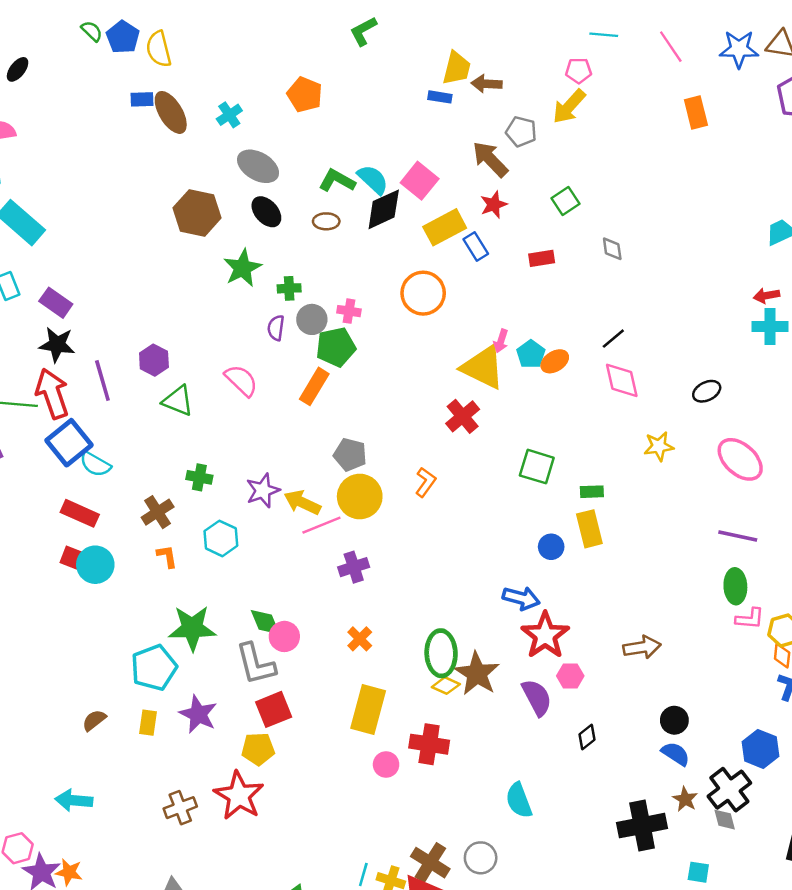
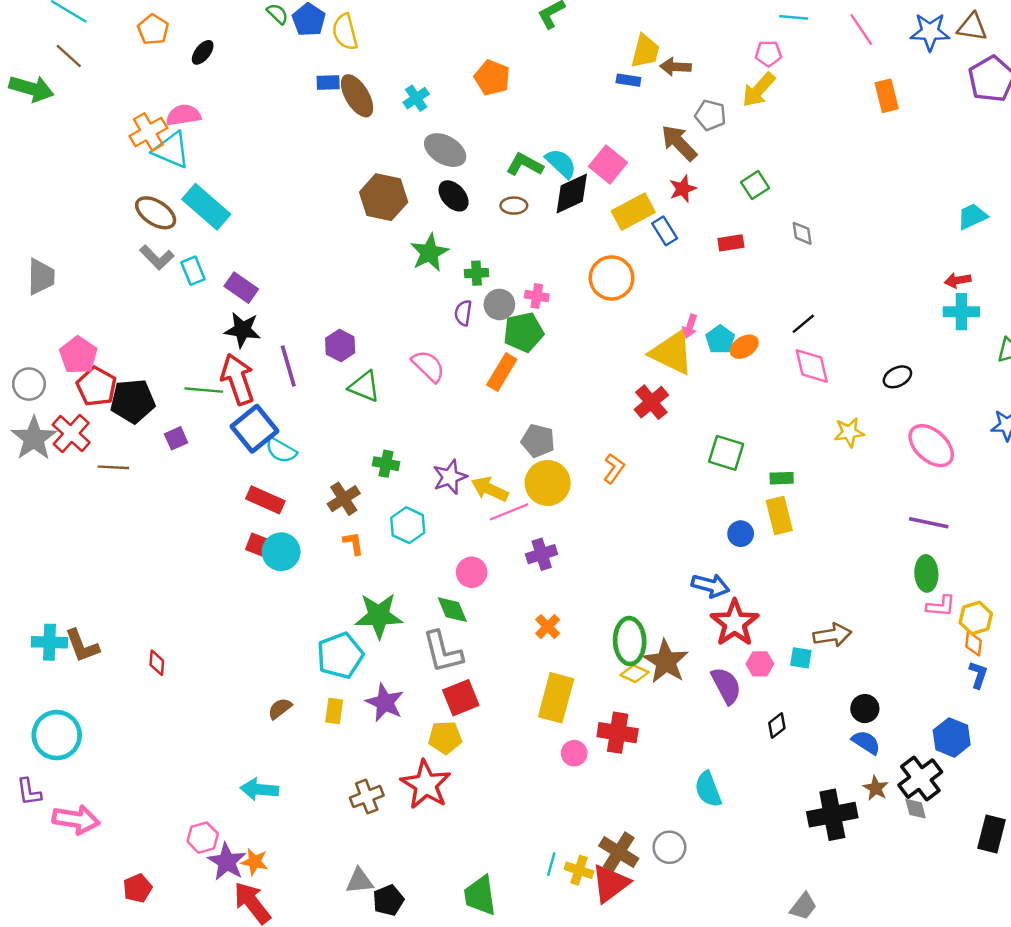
pink circle: (284, 636) -> (472, 572), moved
cyan square: (698, 872) -> (801, 658), moved

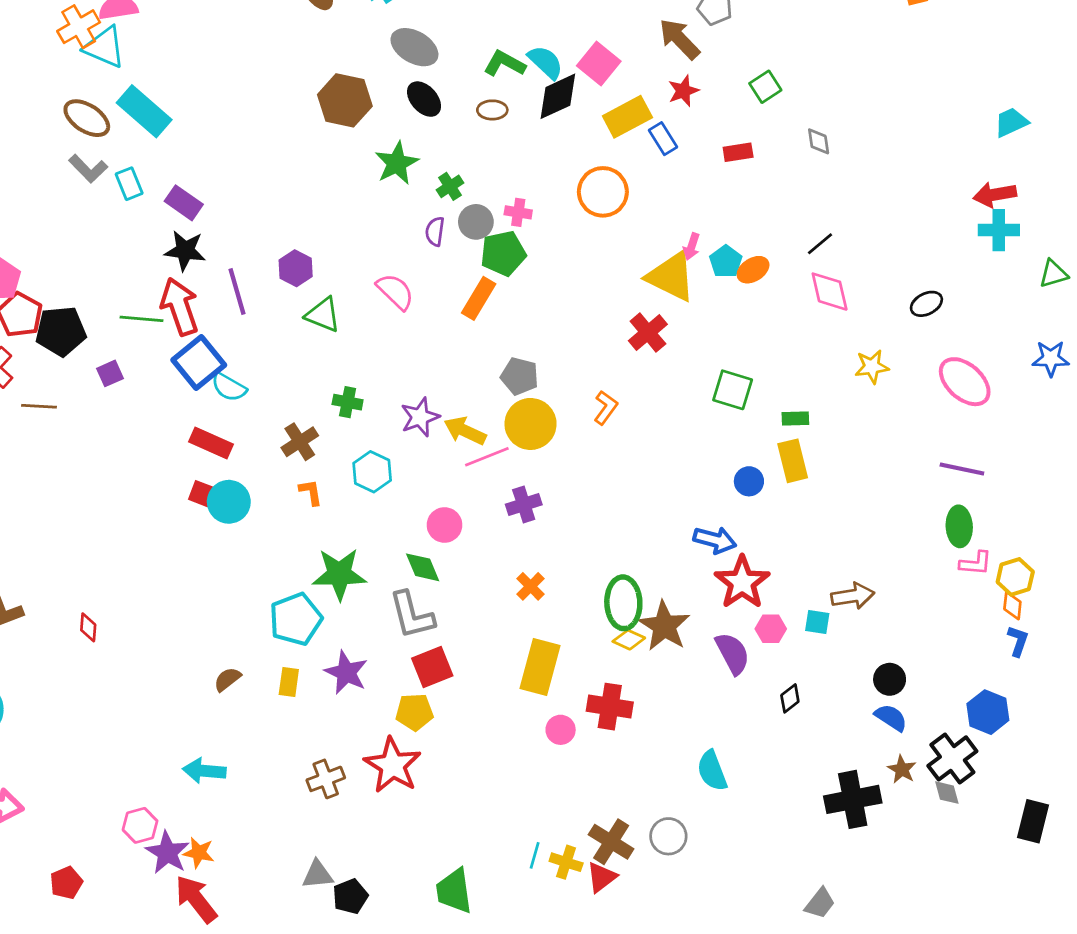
green cross: (476, 273) -> (450, 186), turned -30
red arrow: (958, 280) -> (995, 195), size x1.4
red triangle: (610, 883) -> (602, 877), size x0.7

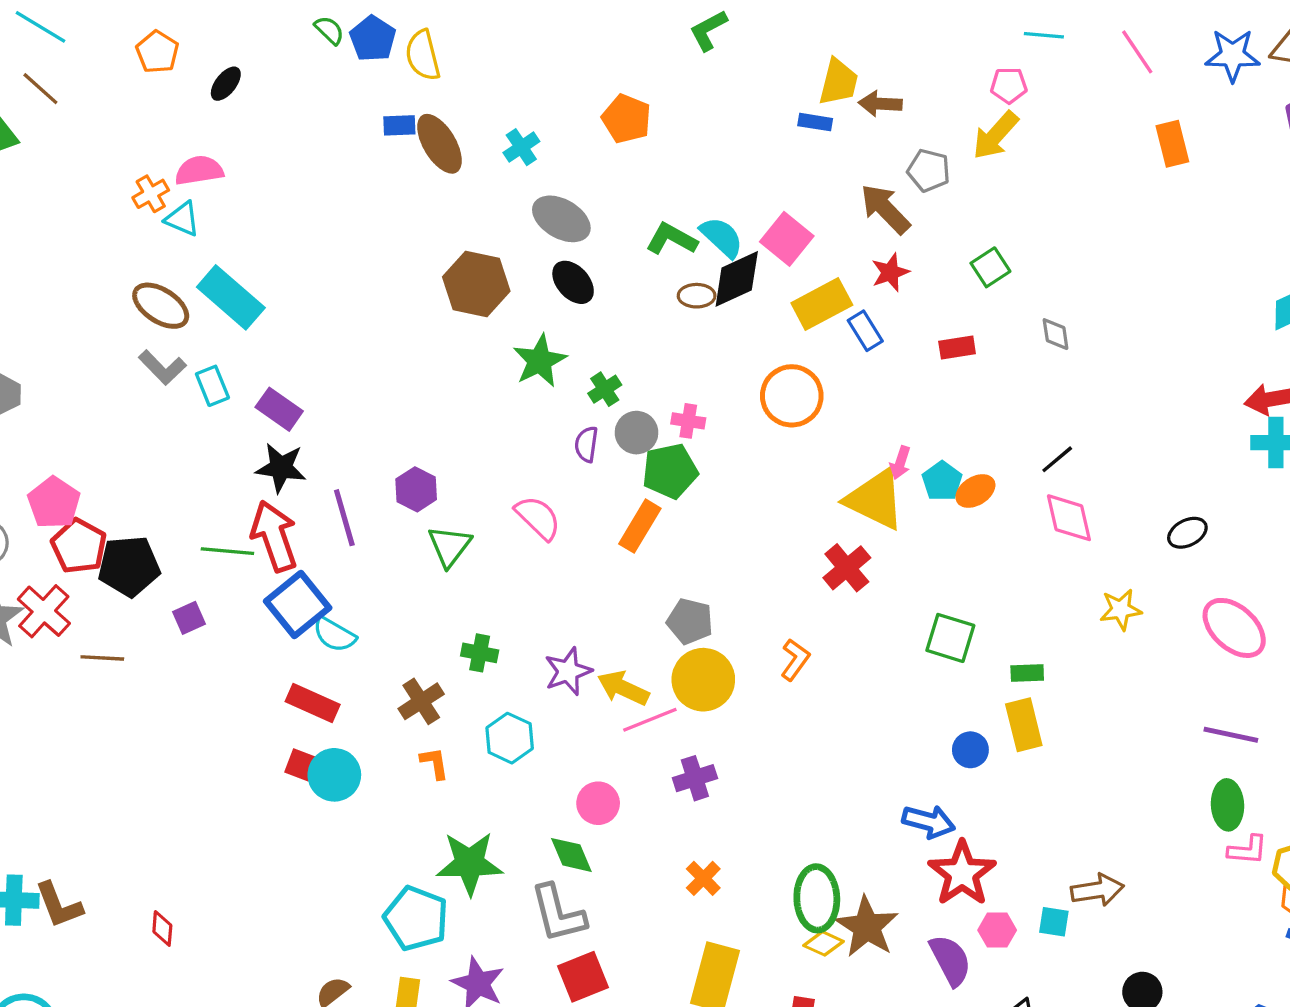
orange cross: (79, 27) -> (151, 194), size x0.7
cyan triangle: (105, 47) -> (182, 219), size x0.7
brown ellipse: (492, 110) -> (697, 296), moved
green triangle: (323, 315) -> (450, 546), turned 45
cyan pentagon: (296, 619) -> (416, 918), turned -30

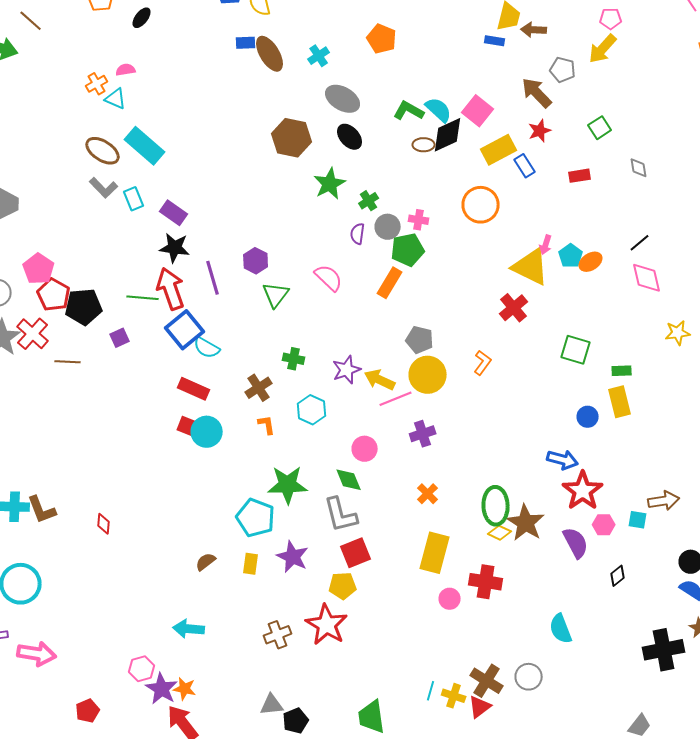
pink semicircle: (199, 170) -> (126, 70), size x0.7

